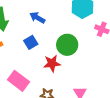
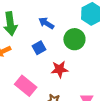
green circle: (67, 45) -> (74, 39), moved

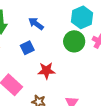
green circle: (74, 39) -> (74, 41), moved

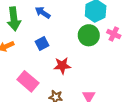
blue arrow: (36, 24) -> (43, 12), moved

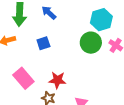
red star: (62, 66) -> (57, 80), moved

